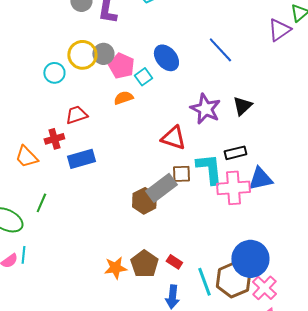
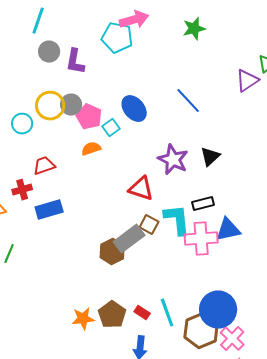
brown square: (181, 174) -> (149, 225), turned 30
cyan line: (204, 282) -> (167, 313), moved

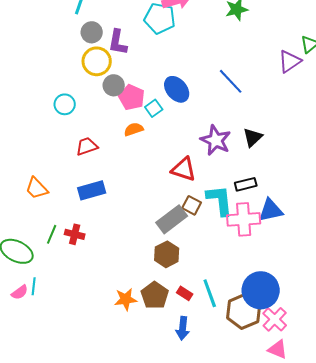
yellow circle: (50, 106) -> (97, 61), moved
red cross: (22, 190) -> (75, 234), moved, turned 30
brown hexagon: (112, 252) -> (167, 254), moved

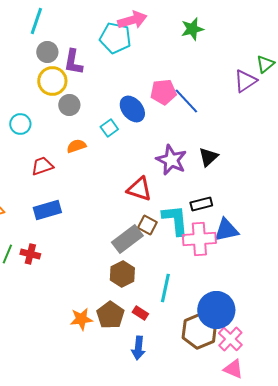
pink pentagon: (132, 97) -> (163, 92), moved, turned -30
orange semicircle: (134, 129) -> (76, 146), moved
cyan line: (210, 293) -> (165, 288), moved, turned 32

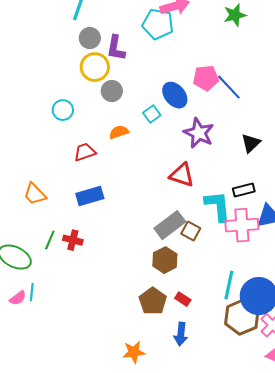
purple star: (171, 160) -> (199, 133), moved
brown square: (147, 225) -> (191, 231), moved
cyan line: (165, 288) -> (229, 285), moved
orange star: (81, 319) -> (134, 352), moved

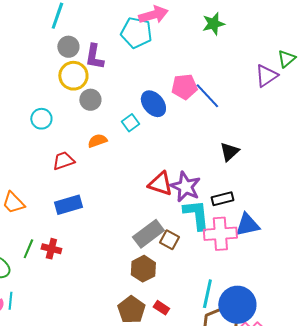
purple star: (199, 133) -> (185, 187), moved

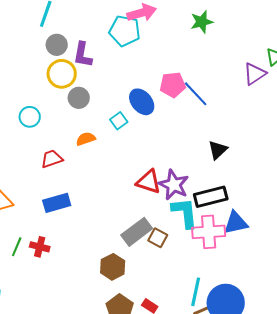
black rectangle: (222, 199) -> (211, 197), size x1.5
brown hexagon: (143, 269) -> (113, 267), moved

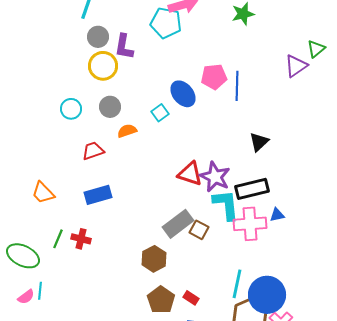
blue line: (196, 94) -> (237, 86), turned 44
gray circle: (79, 98) -> (110, 107), moved
blue triangle: (236, 223) -> (277, 215), size x0.6

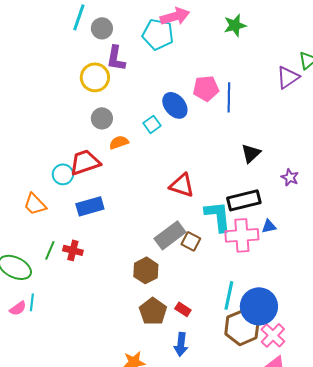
gray circle: (98, 37) -> (102, 28), moved
cyan circle: (71, 109) -> (63, 174), moved
red trapezoid: (93, 151) -> (85, 162), size x1.4
purple star: (215, 177) -> (290, 177), moved, size x0.6

